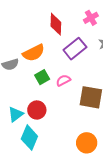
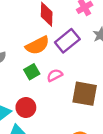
orange semicircle: (34, 53) -> (37, 45), moved

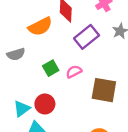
orange semicircle: (37, 45) -> (40, 26), moved

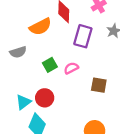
purple rectangle: (87, 37) -> (83, 36), turned -35
brown square: (104, 90) -> (99, 85), size x0.7

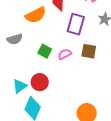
green square: (50, 65) -> (45, 51), turned -32
brown square: (99, 85) -> (89, 51), moved

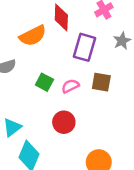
red circle: (40, 82) -> (64, 122), moved

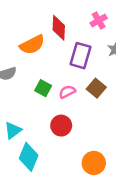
brown square: (101, 82) -> (96, 88), turned 30

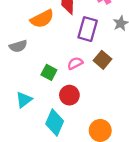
green square: (43, 88) -> (49, 72), moved
cyan diamond: (29, 157) -> (55, 122), moved

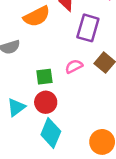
green square: (49, 72) -> (44, 77), turned -35
red circle: (69, 95) -> (46, 102), moved

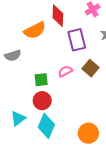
purple rectangle: (88, 28) -> (77, 40), turned -30
cyan triangle: (16, 107) -> (18, 119), moved

